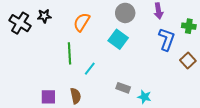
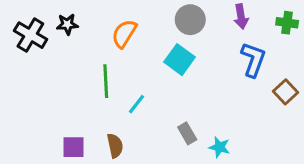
green cross: (189, 26) -> (287, 23), moved
gray rectangle: (123, 88) -> (187, 133), turned 40

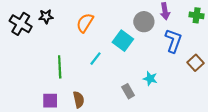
gray circle: (190, 20) -> (144, 22), moved
green line: (106, 81) -> (60, 67), moved
cyan line: (136, 104) -> (95, 59), moved
cyan star: (219, 147) -> (150, 79), moved

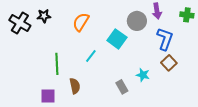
brown square: (195, 63) -> (169, 63), moved
brown semicircle: (79, 100) -> (75, 86), moved

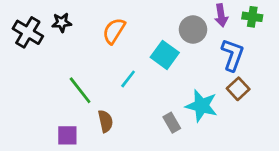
green cross: (187, 15) -> (252, 17), moved
green line: (57, 64) -> (80, 90), turned -35
cyan star: (143, 75) -> (201, 106), size x1.6

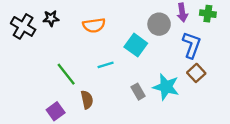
orange semicircle: (114, 31) -> (94, 25), turned -130
cyan line: (128, 79) -> (106, 65), turned 35
gray rectangle: (172, 123) -> (138, 92), moved
purple square: (67, 135) -> (56, 111), turned -36

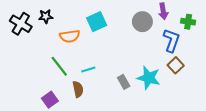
green cross: (208, 14) -> (188, 22), moved
orange semicircle: (94, 25) -> (70, 36), moved
cyan square: (136, 45) -> (97, 22), moved, turned 30
cyan line: (106, 65) -> (88, 69), moved

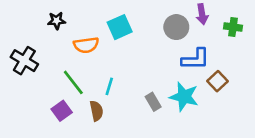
black cross: (21, 24) -> (24, 61), moved
blue L-shape: (171, 40) -> (196, 59), moved, turned 70
cyan line: (88, 69) -> (109, 86), turned -56
purple square: (50, 100) -> (62, 111), moved

